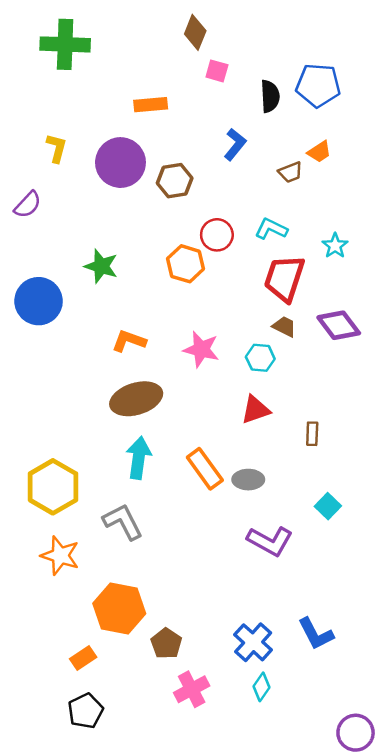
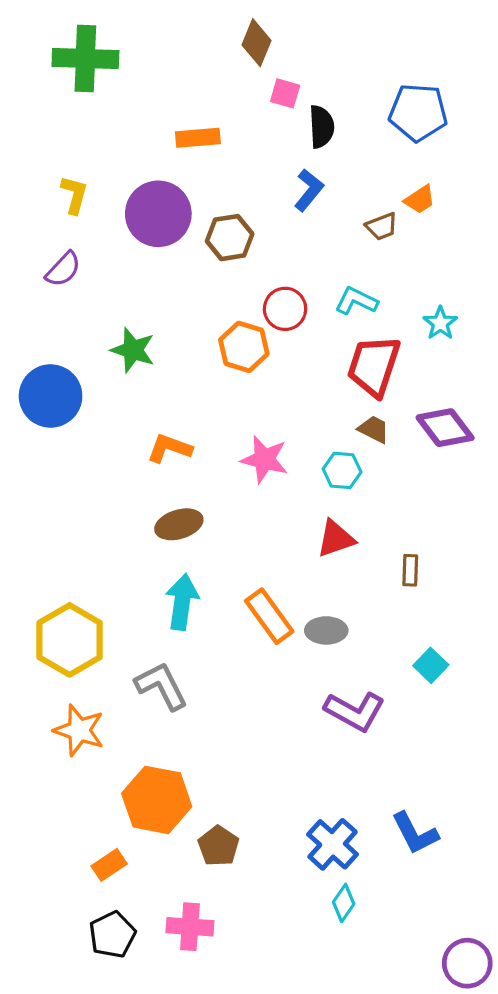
black semicircle: (270, 96) -> (321, 127), moved
purple semicircle: (28, 205) -> (63, 269), moved
brown ellipse: (136, 399) -> (179, 524), size x0.7
pink cross: (192, 689) -> (190, 927), moved, turned 32

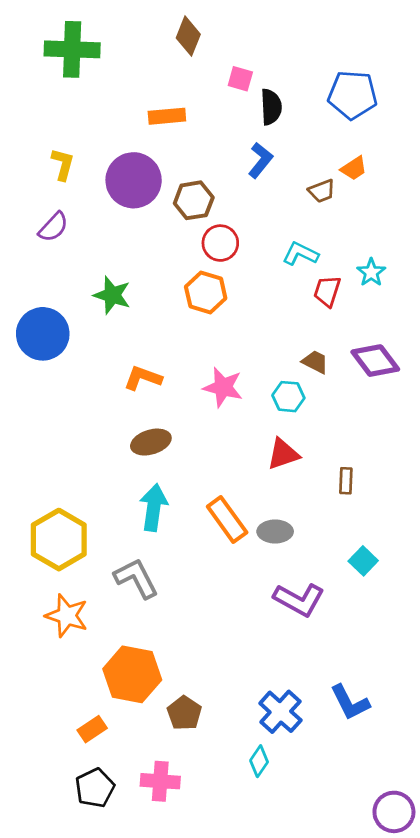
brown diamond: (257, 43) -> (188, 36), moved
red circle: (285, 309) -> (220, 243), moved
red trapezoid: (374, 366) -> (327, 291), moved, size x0.6
cyan diamond: (344, 903) -> (259, 761), moved

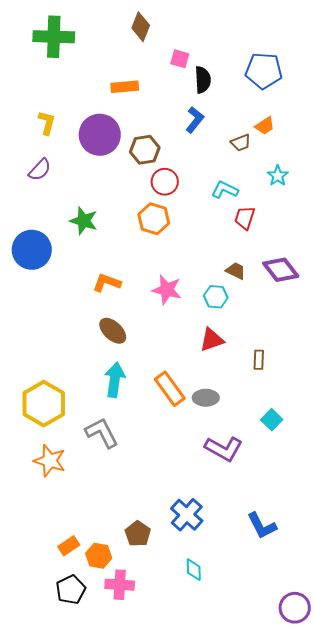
cyan star: (371, 272) -> (278, 176), moved
brown ellipse: (151, 442) -> (113, 331), turned 60
orange hexagon: (132, 674) -> (99, 556), moved, size x0.6
blue cross: (280, 712) -> (187, 515), moved
cyan diamond: (259, 761) -> (194, 570), turned -35

